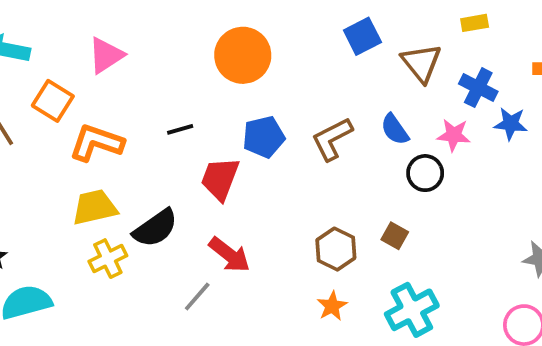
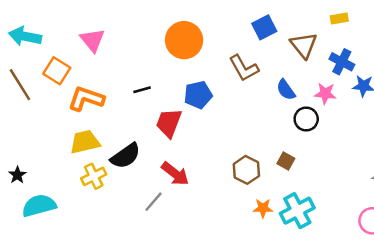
pink triangle: (106, 55) -> (92, 40), turned -36
brown L-shape: (332, 139) -> (244, 68), moved, turned -92
orange star: (332, 306) -> (263, 208), moved, turned 30

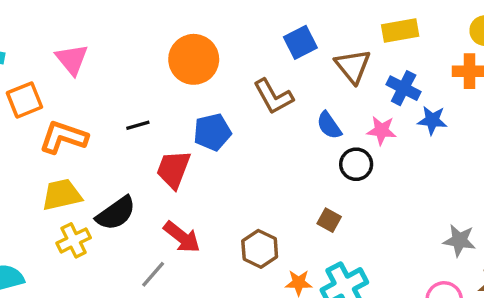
yellow rectangle: (339, 18) -> (400, 31), size x1.5
orange square: (57, 71) -> (25, 100), turned 36
brown hexagon: (246, 170) -> (260, 249), moved

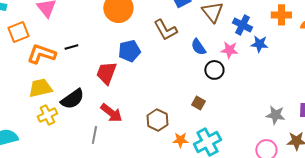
black line: (138, 125) -> (71, 47), moved
gray line: (153, 274) -> (94, 135), turned -30

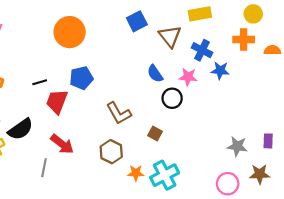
brown L-shape: (165, 30) -> (119, 113), moved
black line: (71, 47) -> (40, 82), moved

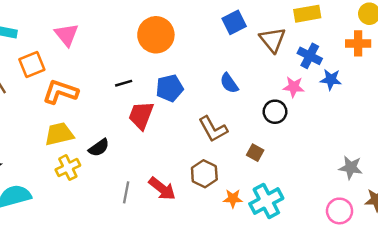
blue semicircle: (155, 74) -> (229, 83), moved
black line: (40, 82) -> (124, 83), moved
black semicircle: (20, 129) -> (99, 148), size x0.7
red arrow: (62, 144) -> (162, 189), moved

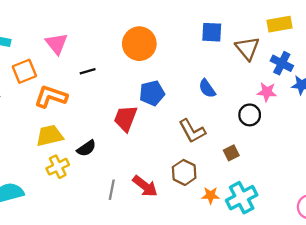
blue square: (234, 22) -> (212, 32), turned 30
black line: (124, 83) -> (88, 71), moved
brown square: (255, 153) -> (231, 153), turned 35

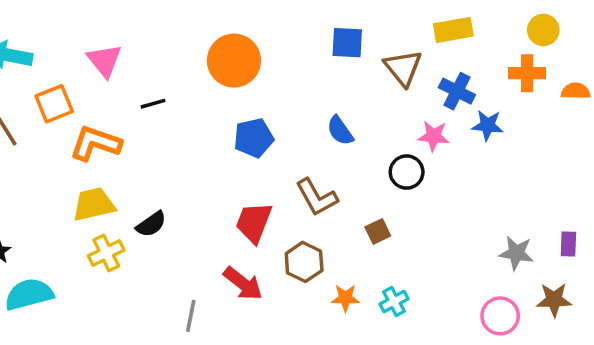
red trapezoid: (126, 118) -> (254, 222), moved
gray line: (112, 190) -> (191, 316), moved
cyan cross: (242, 198) -> (394, 302), size x0.6

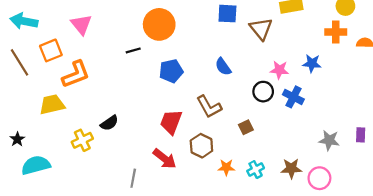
blue cross: (457, 91) -> (293, 97), moved
black line: (153, 104) -> (133, 50), moved
orange L-shape: (95, 143) -> (76, 74), turned 140
yellow trapezoid: (94, 204) -> (52, 105), moved
brown star: (554, 300) -> (291, 168), moved

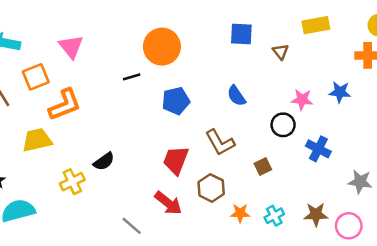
brown triangle: (261, 29) -> (281, 52), size x0.6
blue cross: (293, 97) -> (318, 149), moved
gray line: (133, 178) -> (132, 226), turned -60

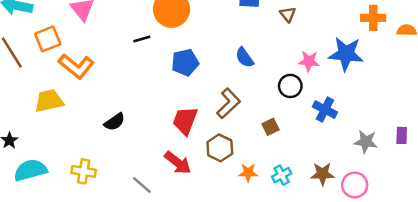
blue star: (340, 92) -> (346, 54), size x1.6
orange L-shape: (65, 105) -> (76, 66), turned 60
brown L-shape: (220, 143) -> (228, 103), turned -104
yellow cross: (72, 182) -> (84, 171), moved, turned 35

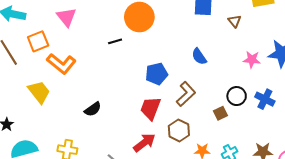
blue pentagon: (185, 62) -> (157, 74), moved
black circle: (290, 86) -> (237, 96), moved
yellow trapezoid: (49, 101) -> (39, 92), turned 65
red arrow: (178, 163) -> (144, 143), turned -75

